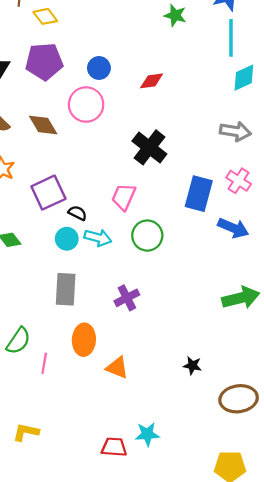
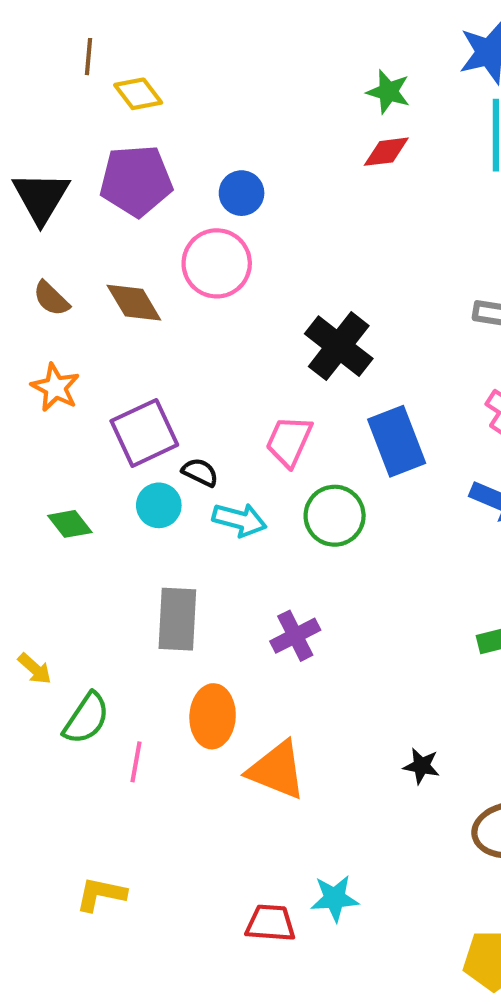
red diamond: (152, 81) -> (386, 152), moved
blue rectangle: (199, 194) -> (397, 441), moved, turned -36
cyan circle: (67, 239) -> (159, 505), moved
orange triangle: (117, 368) -> (277, 770), size x1.4

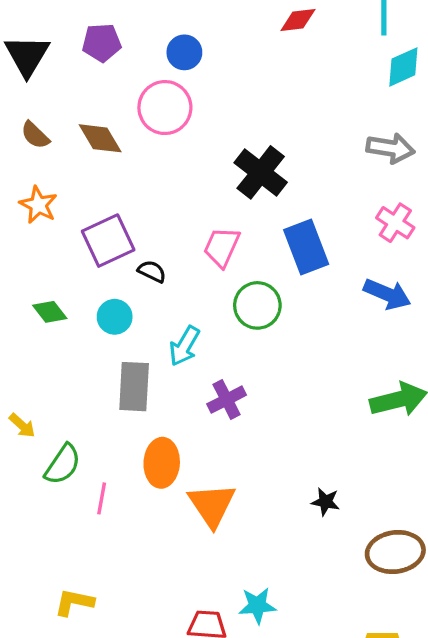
purple pentagon: (136, 181) -> (102, 43), size x0.7
cyan circle: (159, 505) -> (115, 317), moved
cyan arrow: (239, 520) -> (184, 346), moved, turned 105
orange triangle: (277, 770) -> (212, 505), turned 34

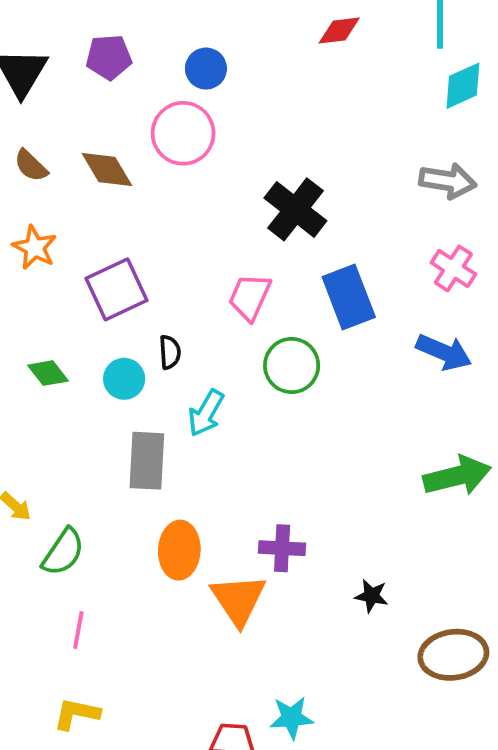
black semicircle: (152, 271) -> (170, 352), moved, turned 60
purple cross: (227, 400) -> (282, 548), moved, turned 30
pink line: (102, 498) -> (78, 630), moved

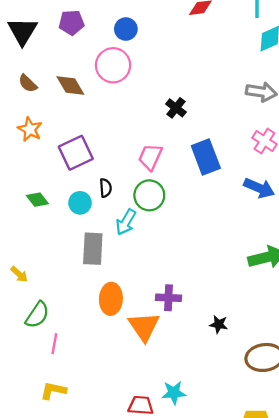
black cross: (295, 209) -> (176, 108), size x0.6
green circle: (292, 365) -> (149, 195), moved
green semicircle: (63, 552) -> (37, 315), moved

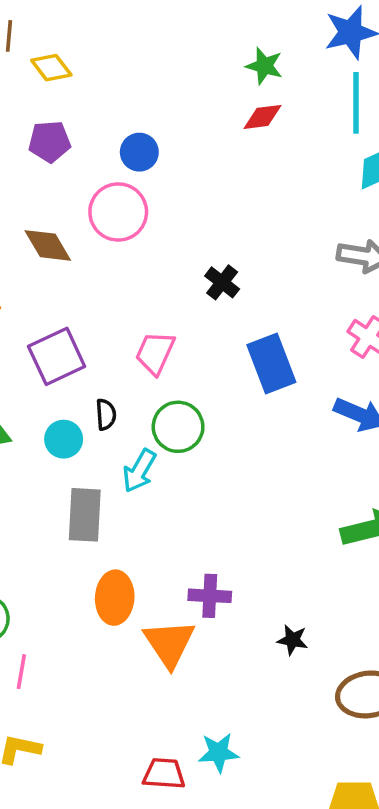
pink trapezoid: (150, 157) -> (155, 353), moved

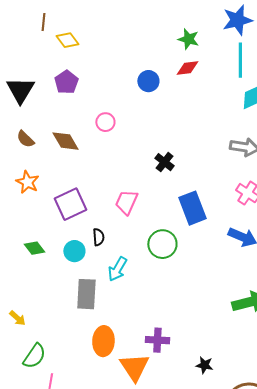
purple pentagon: (50, 142) -> (66, 82), turned -30
blue circle: (139, 152) -> (148, 81), moved
pink circle: (118, 212) -> (105, 122), size x0.6
green circle: (178, 427) -> (162, 244), moved

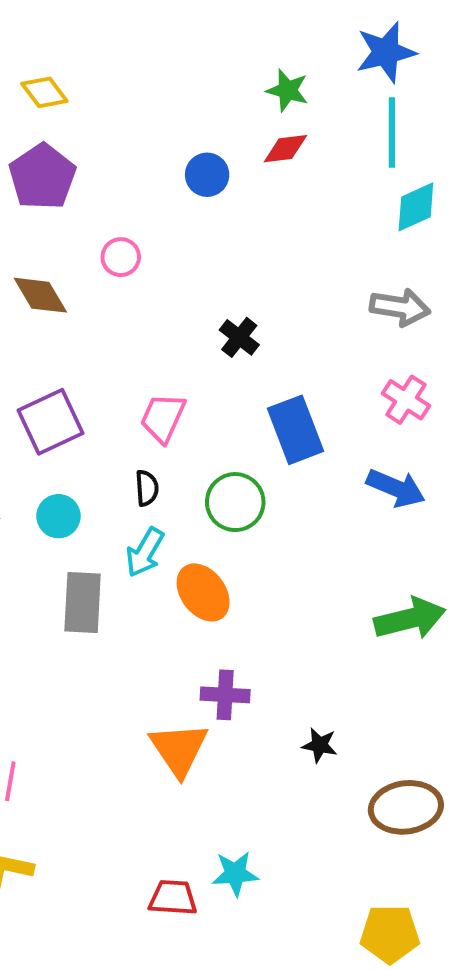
purple pentagon: (66, 82) -> (42, 177), size x1.4
black semicircle: (98, 237) -> (147, 488), moved
orange ellipse: (103, 341) -> (203, 592), moved, turned -40

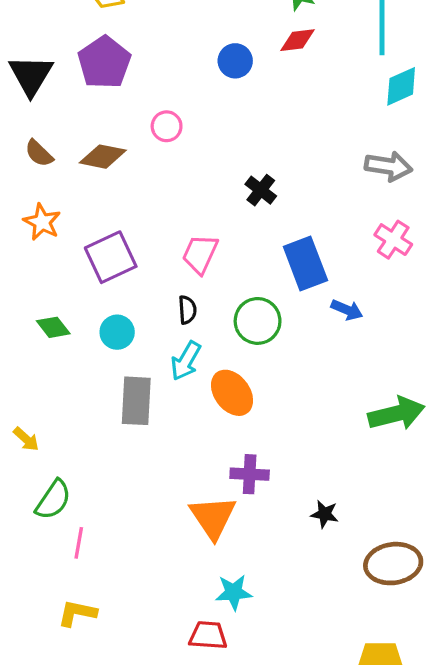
brown diamond: (40, 295) -> (103, 157), turned -48
blue arrow: (396, 488) -> (347, 310), moved, size x0.7
cyan star: (235, 874) -> (234, 592), moved

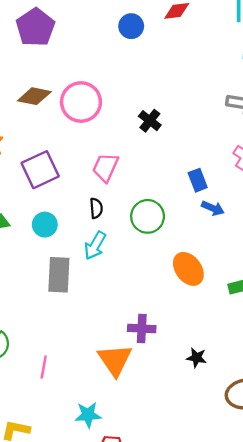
pink circle: (167, 126) -> (81, 102), moved, size x1.8
blue rectangle: (305, 264) -> (198, 180), moved, size x0.6
orange ellipse: (232, 393) -> (188, 269), moved
pink line: (79, 543) -> (44, 367), moved
cyan star: (234, 592) -> (88, 415), moved

